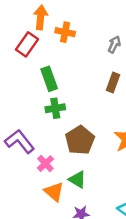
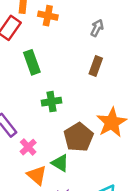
green cross: (55, 108) -> (52, 102), moved
brown pentagon: (80, 140) -> (79, 137), moved

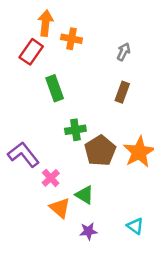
brown pentagon: (79, 137) -> (100, 151), moved

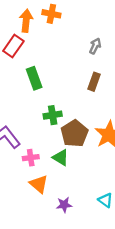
orange cross: (72, 39) -> (51, 14), moved
pink cross: (51, 178) -> (31, 158), turned 35
green triangle: (85, 195) -> (61, 158), moved

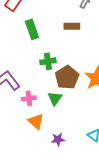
brown rectangle: (94, 82) -> (72, 26), moved, turned 70
green triangle: (61, 158) -> (55, 98), turned 35

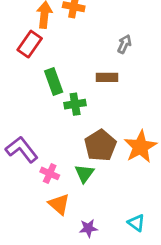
green cross: (48, 61) -> (75, 104), moved
pink cross: (29, 98) -> (50, 173), turned 32

